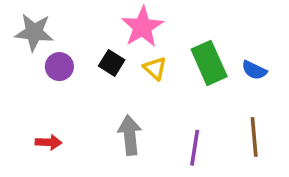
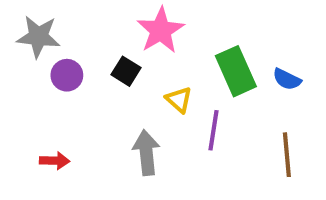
yellow triangle: (155, 68) -> (179, 100), moved
purple line: (195, 148) -> (214, 130), moved

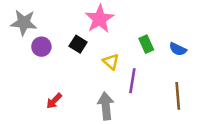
green rectangle: (236, 71) -> (146, 44), size x0.6
gray arrow: (146, 153) -> (106, 106), moved
red arrow: (55, 161) -> (54, 101), moved, turned 132

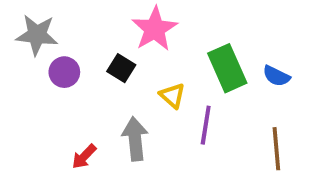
green rectangle: (146, 44) -> (227, 68), size x1.6
gray arrow: (106, 106) -> (135, 139), moved

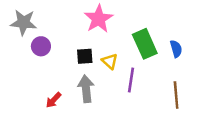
black square: (121, 68) -> (85, 56), moved, turned -36
blue semicircle: (276, 76) -> (176, 49), turned -132

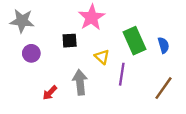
purple circle: (41, 46) -> (31, 53), moved
black square: (85, 56) -> (70, 41), moved
brown line: (176, 95) -> (164, 88), turned 40

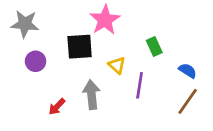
black square: (70, 41) -> (80, 47), size x1.5
green rectangle: (135, 41) -> (154, 47), size x0.6
blue semicircle: (164, 45) -> (188, 71), moved, turned -42

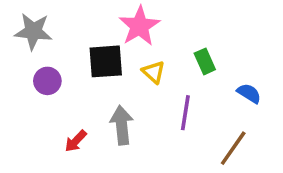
yellow triangle: (117, 65) -> (154, 72), moved
brown line: (188, 101) -> (233, 148), moved

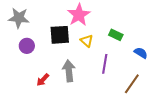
green rectangle: (205, 61) -> (116, 35), turned -40

